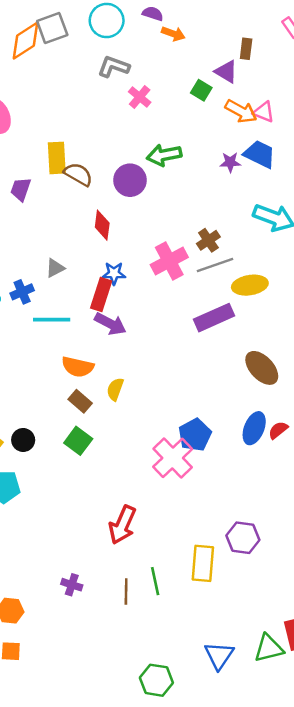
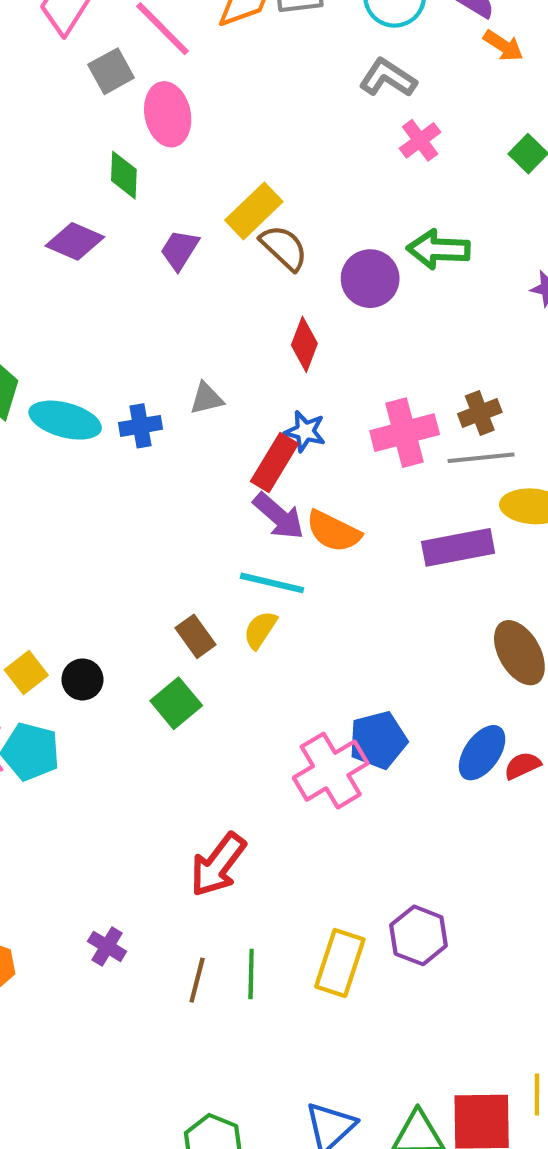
yellow rectangle: (57, 158) -> (254, 211), turned 36
cyan line: (52, 320) -> (272, 583), moved
orange semicircle: (78, 367) -> (333, 531), moved

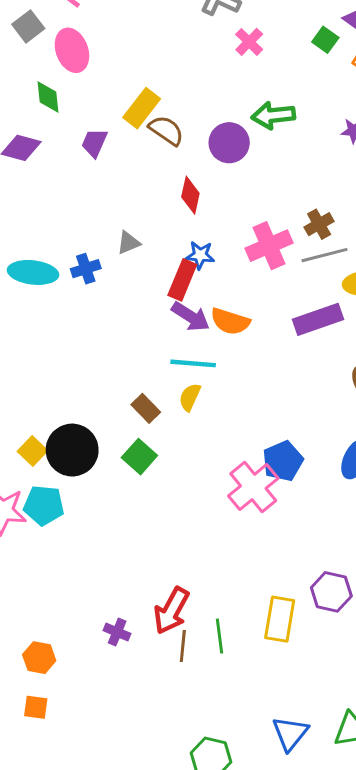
black circle: (82, 679) -> (72, 450), size x1.8
red arrow: (218, 865) -> (171, 611), moved

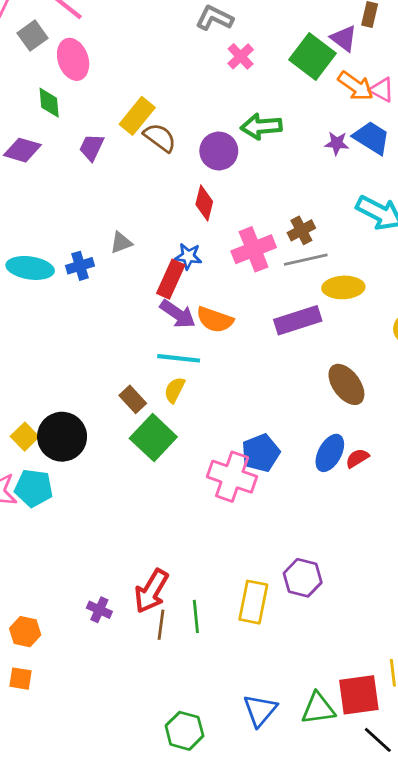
green square: (325, 40) -> (313, 57), size x1.8
red diamond: (190, 195) -> (204, 203), moved
green square: (139, 457) -> (153, 438), moved, size x1.4
pink cross: (253, 487) -> (232, 477), turned -33

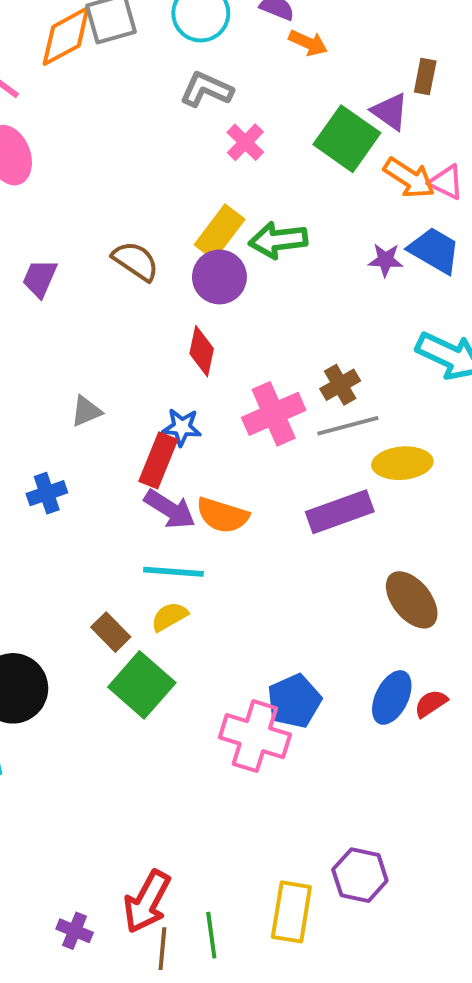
yellow rectangle: (137, 116) -> (220, 232), moved
blue cross: (80, 266) -> (47, 493), moved
yellow semicircle: (175, 390) -> (169, 617), turned 36

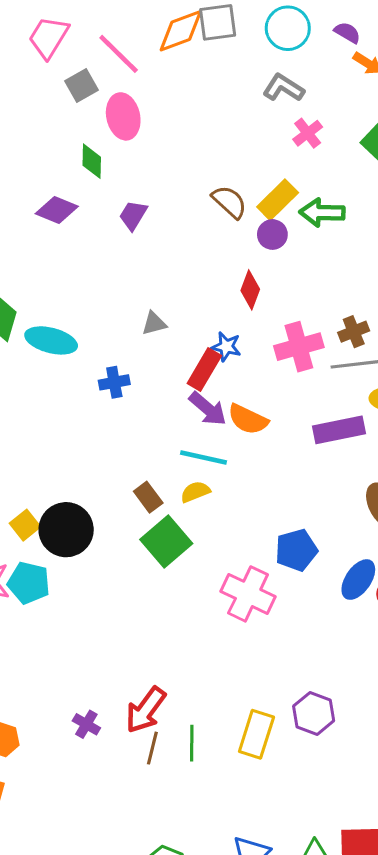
brown semicircle: (135, 261) -> (229, 202), moved
purple circle: (219, 277) -> (272, 234), size x0.7
blue pentagon: (294, 701) -> (296, 550), moved

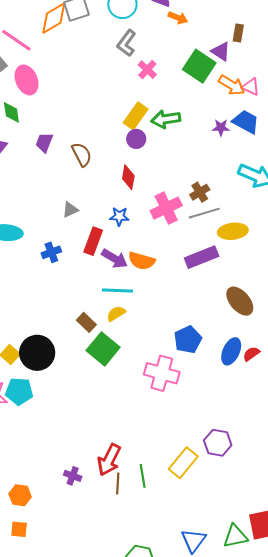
gray L-shape: (284, 88) -> (127, 43), turned -76
brown semicircle: (229, 202) -> (82, 154), moved, turned 30
red rectangle: (204, 370) -> (93, 241), moved
yellow rectangle: (256, 734) -> (183, 463), turned 32

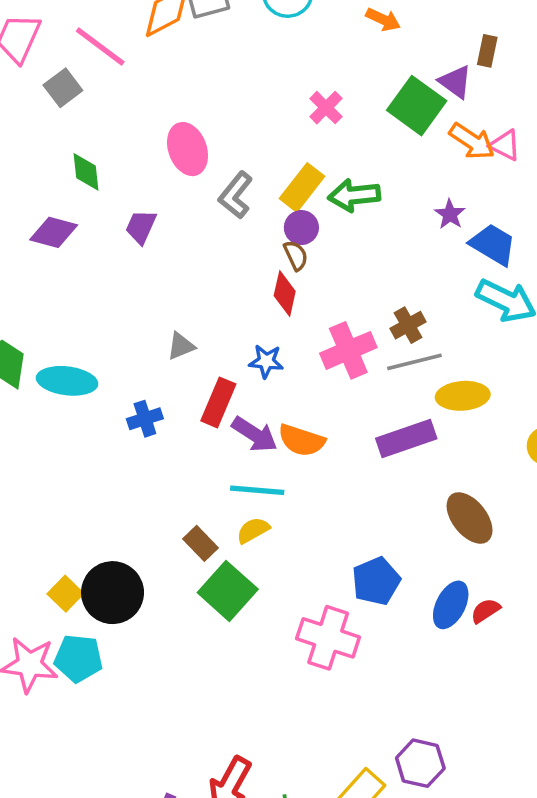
gray L-shape: (127, 43) -> (236, 195), moved
pink ellipse: (27, 80) -> (188, 149), moved
blue trapezoid: (246, 122) -> (493, 245), moved
purple star: (221, 128) -> (450, 214), turned 30
brown semicircle: (82, 154) -> (296, 255), moved, size x0.7

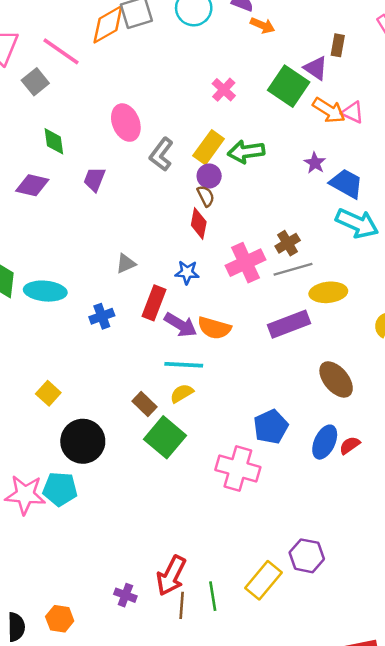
yellow square: (65, 594) -> (48, 393), moved

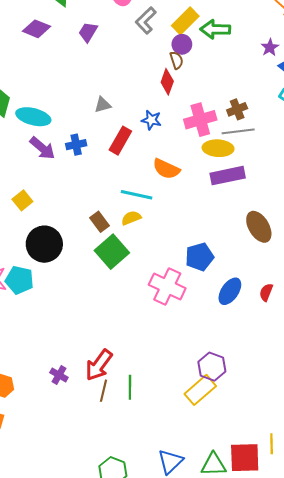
yellow ellipse: (328, 292) -> (218, 148), moved
purple arrow: (181, 325) -> (42, 148), moved
blue ellipse: (325, 442) -> (230, 291), moved
red semicircle: (350, 445) -> (266, 292), moved, turned -42
yellow rectangle: (264, 580) -> (200, 390), moved

